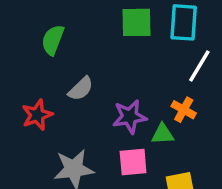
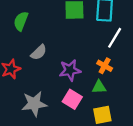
green triangle: (163, 134) -> (99, 87), moved
pink square: (133, 162) -> (72, 99), turned 36

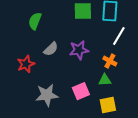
purple star: (70, 70) -> (79, 50), moved
pink square: (72, 99) -> (81, 91), turned 36

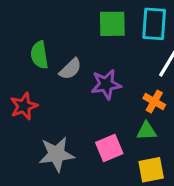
green semicircle: (35, 21) -> (39, 55), moved, turned -30
gray semicircle: (51, 49) -> (70, 69), moved

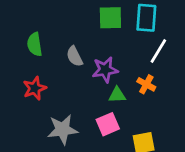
green semicircle: (39, 55) -> (35, 44), moved
gray semicircle: (70, 69) -> (75, 56), turned 108
green triangle: (146, 131) -> (117, 95), moved

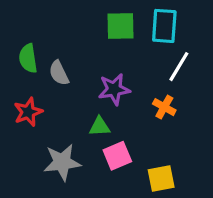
gray semicircle: (75, 56) -> (59, 73), moved
green triangle: (117, 95) -> (99, 127), moved

